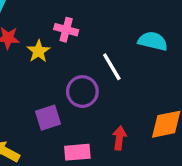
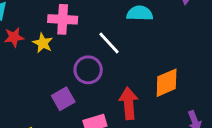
pink cross: (66, 30) -> (63, 19), size x1.4
red arrow: (119, 138) -> (129, 103), size x1.5

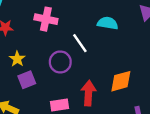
yellow star: (43, 43) -> (17, 59), moved
purple square: (63, 99) -> (27, 80), moved

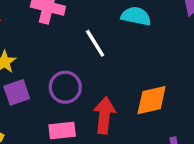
purple circle: (60, 62) -> (65, 87), moved

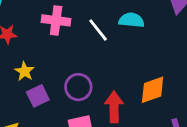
white line: (95, 43) -> (98, 30), moved

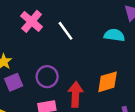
pink cross: (56, 20) -> (32, 21), turned 30
cyan semicircle: (131, 20) -> (114, 35), moved

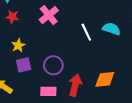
white line: (65, 31) -> (86, 32), moved
cyan semicircle: (114, 35) -> (112, 29), moved

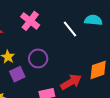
purple circle: (53, 65) -> (38, 58), moved
red arrow: (75, 85) -> (71, 82), turned 60

